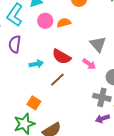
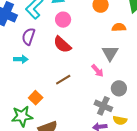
orange semicircle: (64, 23) -> (119, 27), moved
red semicircle: (61, 57) -> (62, 45), moved
cyan arrow: (36, 64) -> (21, 59), moved

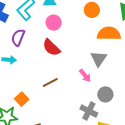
orange semicircle: (119, 27) -> (109, 34), size x1.6

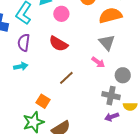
pink circle: (54, 23) -> (61, 14), moved

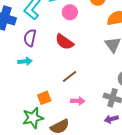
pink arrow: (98, 62) -> (78, 101), moved, turned -40
orange square: (43, 101) -> (44, 98), turned 32

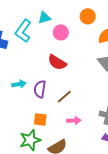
purple semicircle: (30, 38) -> (40, 89), moved
orange square: (44, 98) -> (40, 119), turned 32

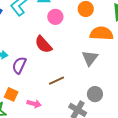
brown line: (64, 97) -> (56, 81), moved
pink arrow: (74, 121) -> (34, 104), moved

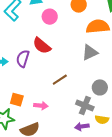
gray triangle: (90, 58) -> (90, 53), turned 36
purple semicircle: (19, 65) -> (23, 59), moved

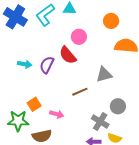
pink circle: (50, 17) -> (79, 37), moved
gray triangle: (90, 53) -> (104, 75), moved
orange square: (17, 100) -> (34, 104), turned 32

